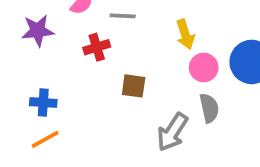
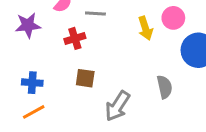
pink circle: (204, 67) -> (173, 18), moved
brown square: (134, 86) -> (85, 78), moved
gray arrow: (172, 132) -> (117, 106), moved

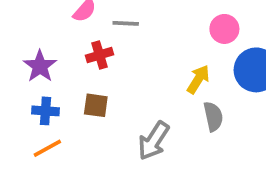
purple star: (28, 25) -> (40, 66), moved, turned -30
yellow arrow: (145, 28) -> (198, 79), moved, turned -130
brown square: (85, 78) -> (96, 105), moved

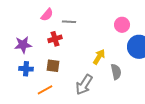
purple star: (40, 66) -> (23, 45), turned 30
yellow arrow: (198, 79) -> (99, 57), moved
orange line: (47, 148) -> (45, 90), moved

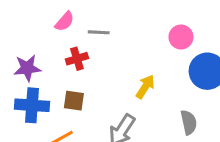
blue cross: (26, 69) -> (32, 105), size x1.5
gray semicircle: (116, 72) -> (189, 122), moved

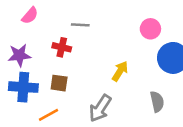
pink semicircle: (65, 21) -> (30, 16), moved
red cross: (77, 59) -> (62, 47), turned 30

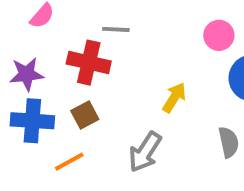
red cross: (62, 47) -> (89, 63), size x1.5
brown square: (59, 83) -> (85, 115), turned -36

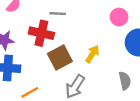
brown square: (85, 115) -> (60, 58), moved, size x1.5

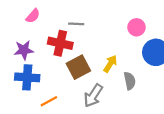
gray semicircle: (125, 81) -> (130, 81), moved

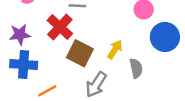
red cross: (60, 43) -> (60, 27), turned 30
brown square: (78, 67) -> (80, 53), turned -35

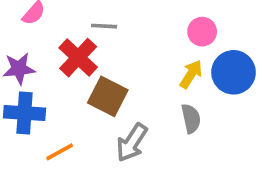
yellow arrow: (115, 49) -> (191, 74), moved

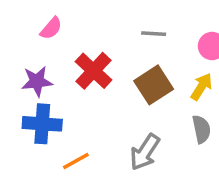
gray line: (104, 26) -> (154, 34), moved
brown square: (108, 96) -> (154, 85), moved, turned 30

